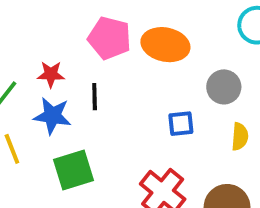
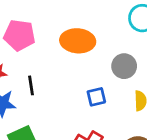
pink pentagon: (109, 38) -> (19, 35), moved

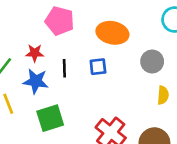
blue square: (96, 97) -> (98, 67), moved

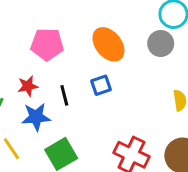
orange ellipse: (112, 33) -> (108, 44), turned 52
gray circle: (152, 61) -> (161, 43), moved

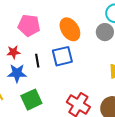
blue square: (101, 85) -> (62, 56), size x1.5

